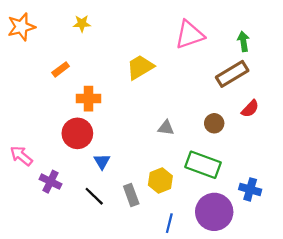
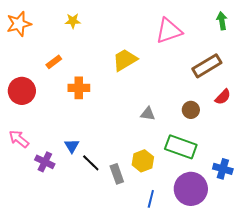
green arrow: (243, 41) -> (222, 21), moved
red circle: (77, 133) -> (22, 91), moved
blue triangle: (102, 161) -> (72, 146), moved
black line: (94, 196) -> (91, 163), moved

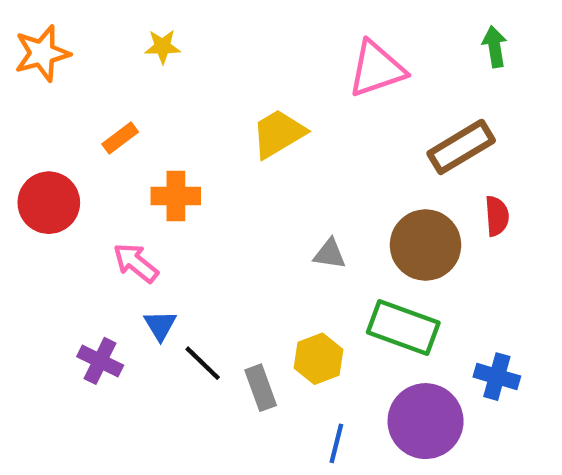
red semicircle: (223, 97) -> (497, 216), turned -48
brown circle: (191, 110) -> (426, 245), size x1.8
pink arrow: (19, 139) -> (136, 263), moved

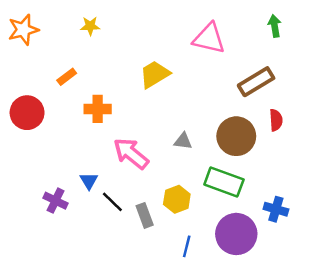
pink triangle: (376, 69) -> (209, 38), turned 32
pink arrow: (136, 263) -> (131, 154), moved, size x1.4

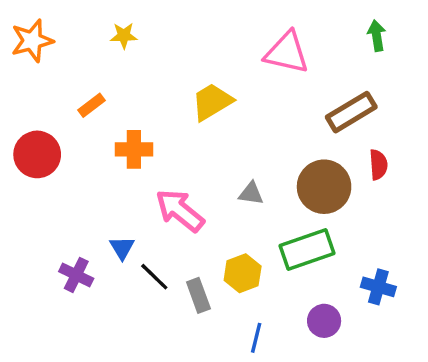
green rectangle: (224, 182) -> (307, 250), turned -39
purple circle: (236, 234) -> (324, 321), size x0.6

